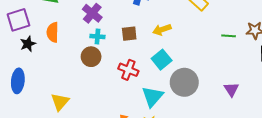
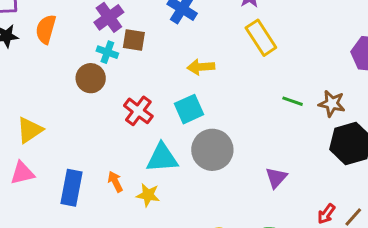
brown square: (129, 34) -> (134, 40), moved
cyan triangle: (152, 97) -> (162, 158), turned 30

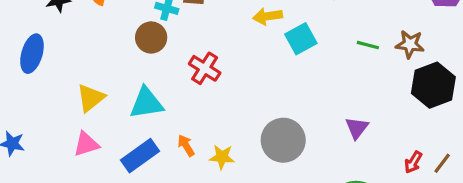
cyan square: (189, 109) -> (301, 39), moved
gray circle: (212, 150) -> (283, 140), moved
cyan triangle: (162, 158) -> (147, 103), moved
blue rectangle: (72, 188) -> (140, 156), turned 48

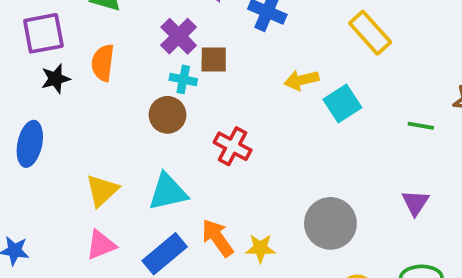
green line: (368, 45) -> (421, 126), moved
orange arrow: (186, 146) -> (217, 238), size x1.5

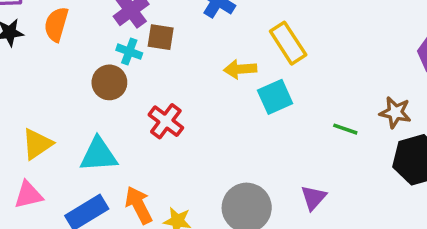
yellow rectangle: (370, 33) -> (288, 43), moved
purple triangle: (415, 203) -> (314, 198), moved

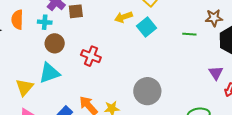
cyan cross: (129, 52) -> (45, 22), moved
cyan triangle: (99, 155) -> (49, 73), moved
purple triangle: (314, 198) -> (216, 73), moved

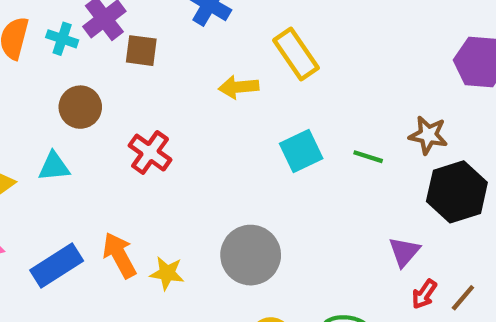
cyan cross: (45, 22) -> (62, 39), moved
cyan square: (147, 27) -> (301, 151), moved
cyan triangle: (49, 73) -> (54, 167), size x0.7

